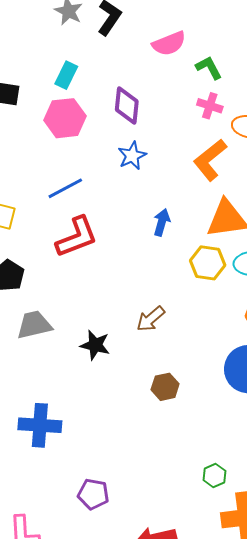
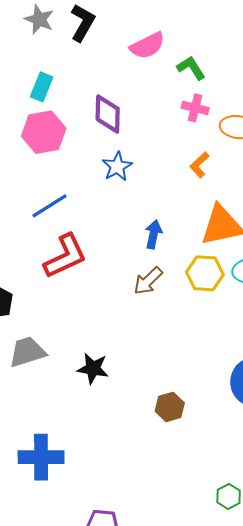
orange L-shape: (210, 160) -> (199, 165), size x0.6
brown arrow: (151, 319) -> (148, 281), moved

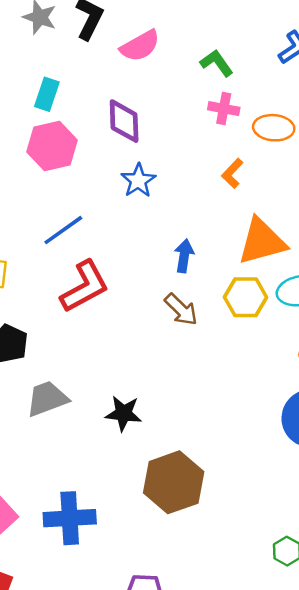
pink semicircle: (147, 46) -> (140, 46), moved
brown arrow: (148, 281) -> (181, 309), turned -88
brown hexagon: (170, 407) -> (174, 482), moved, size x1.8

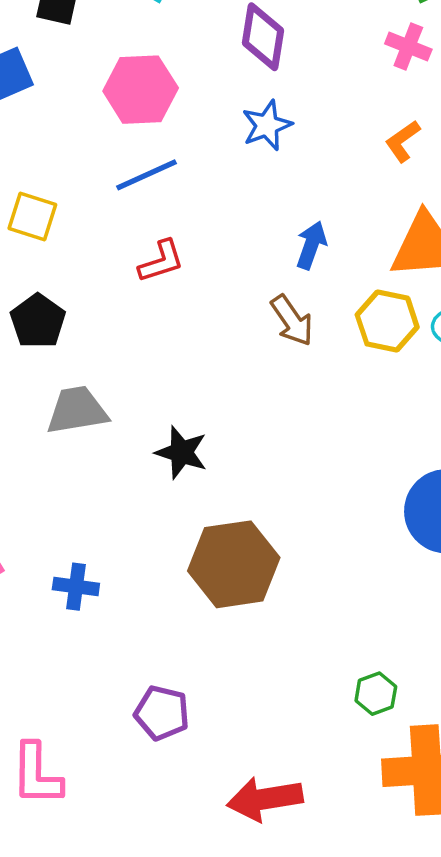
pink hexagon: (52, 146) -> (141, 90), moved
red L-shape: (85, 287) -> (161, 261), size x0.6
blue cross: (70, 518) -> (76, 587), size x0.6

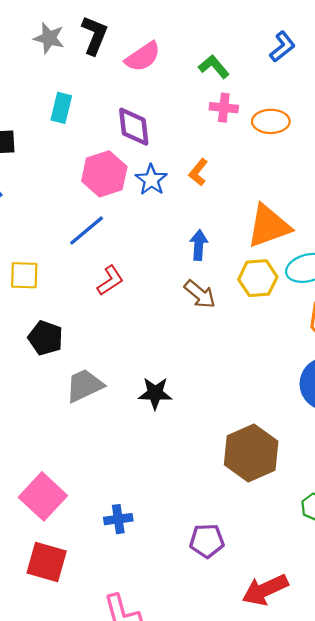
pink hexagon: (141, 90) -> (104, 174), moved
orange L-shape: (403, 141) -> (198, 172), moved
brown hexagon: (234, 564) -> (251, 453), moved
blue cross: (76, 587) -> (118, 519), moved
purple pentagon: (162, 713) -> (207, 541), moved

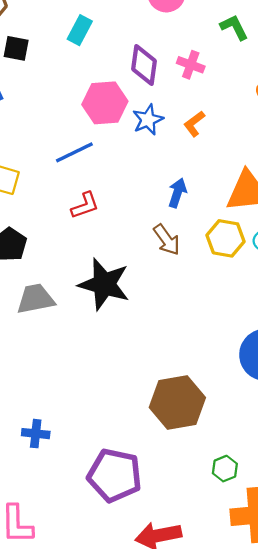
pink cross: (224, 108) -> (191, 65), moved
black star: (155, 393) -> (104, 284), moved, size x1.6
purple pentagon: (207, 541) -> (115, 475), size x1.6

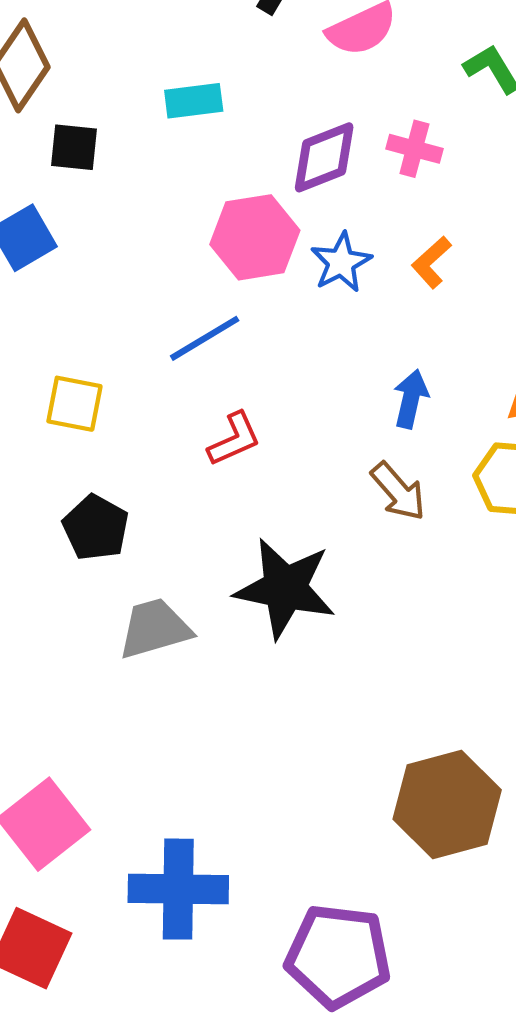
cyan rectangle: (80, 30) -> (194, 101), turned 60
purple diamond: (144, 65) -> (324, 157), turned 66
blue cross: (36, 434) -> (178, 889), size x1.8

